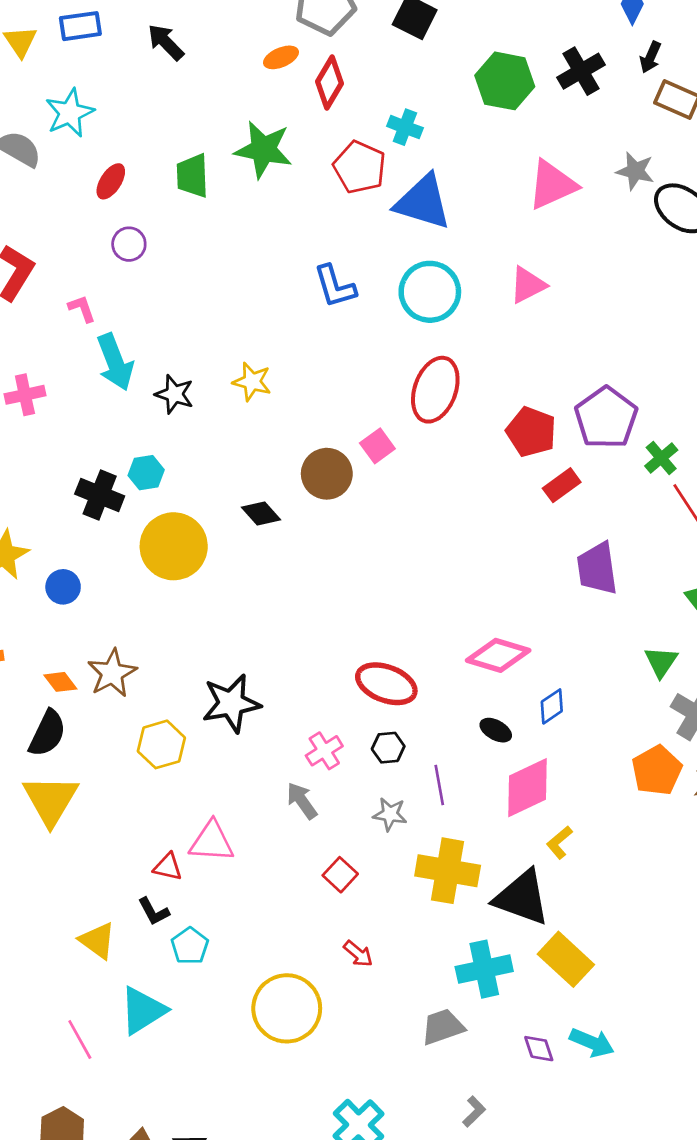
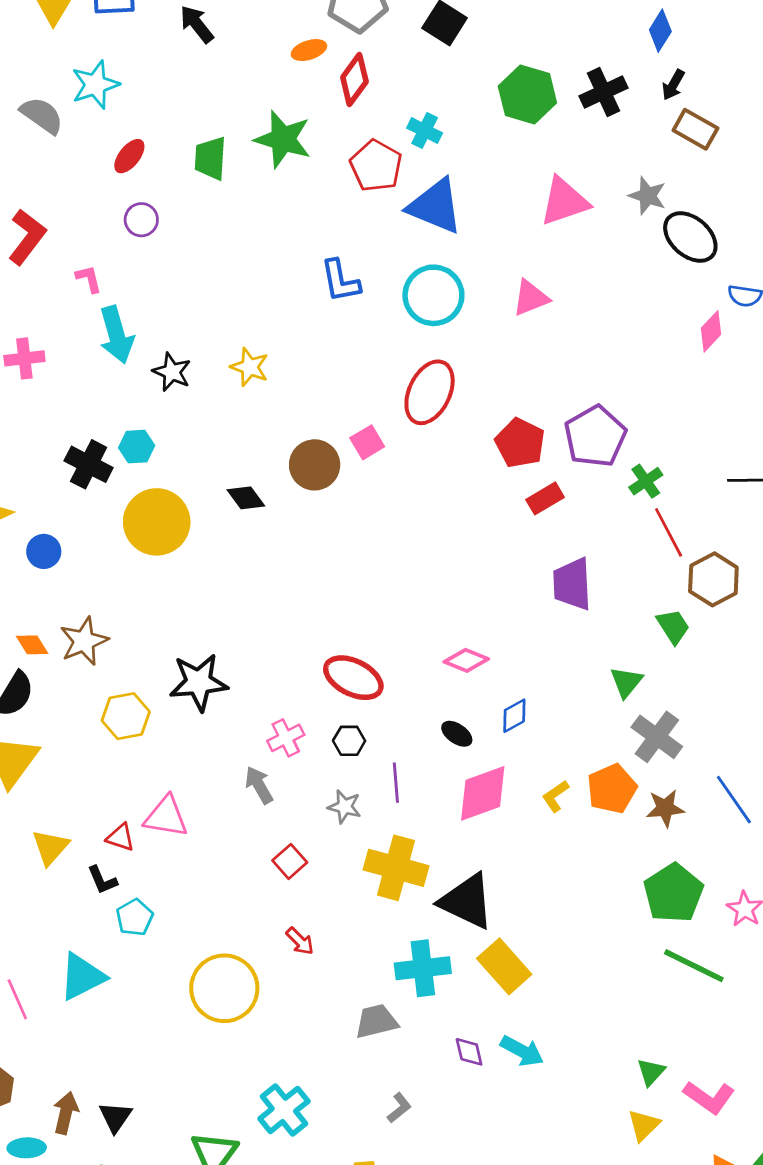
pink diamond: (498, 655) -> (466, 660), size x0.7
yellow L-shape: (559, 842) -> (556, 796), moved
yellow triangle: (97, 941) -> (50, 847), moved, turned 30

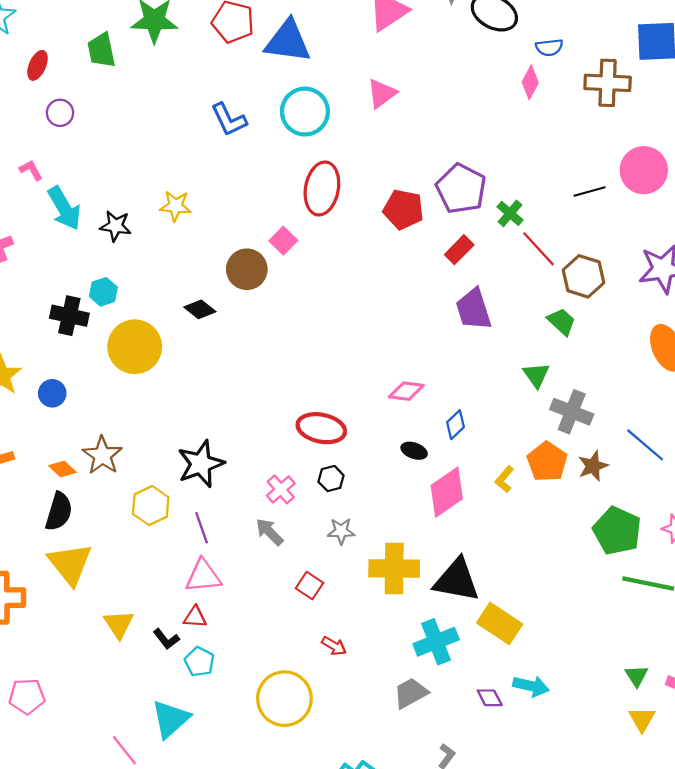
red rectangle: (545, 498) -> (459, 250), moved
purple line: (396, 783) -> (202, 528), moved
red triangle: (120, 837) -> (195, 617), moved

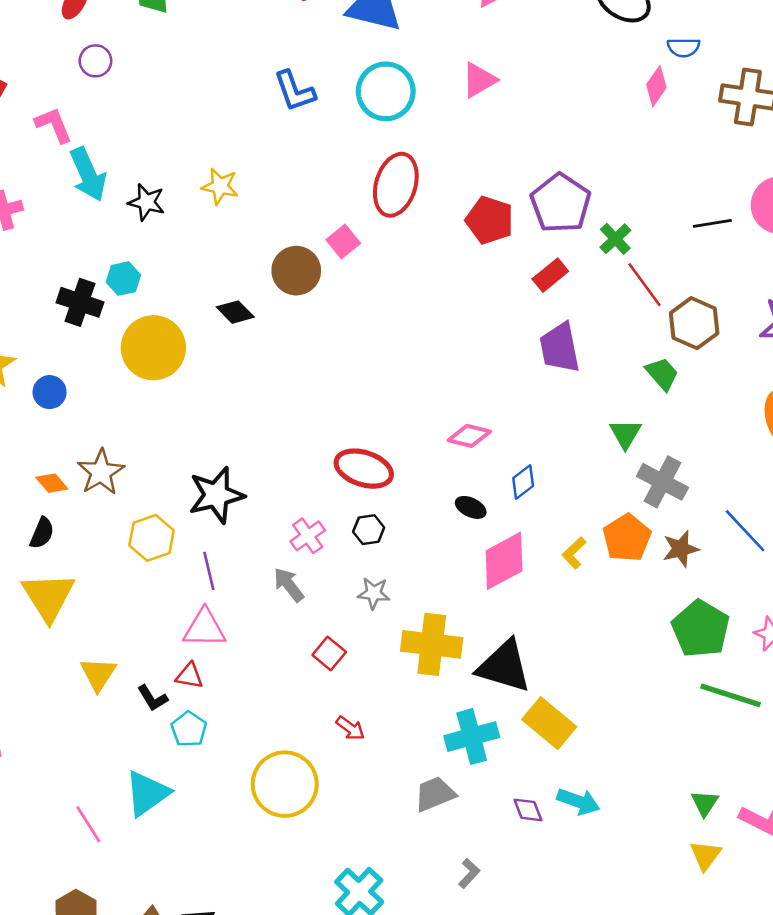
pink L-shape: (31, 170) -> (54, 125), size x1.4
black semicircle: (59, 512) -> (42, 533), size x0.7

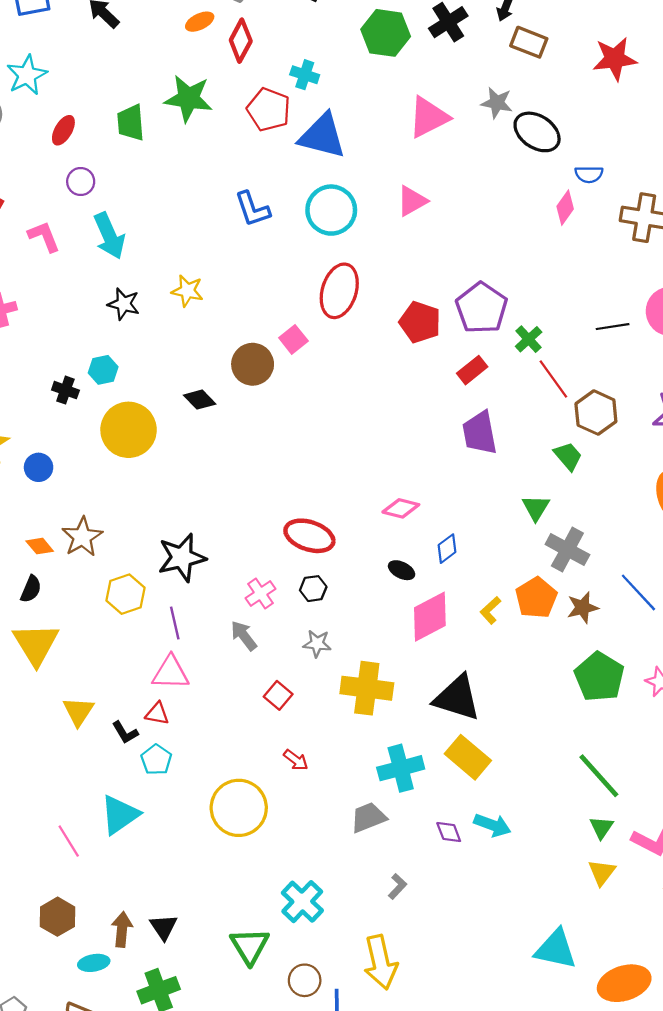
cyan arrow: (88, 174) -> (109, 236), moved
black cross: (80, 302) -> (65, 390), size x0.7
black triangle: (504, 666) -> (457, 698), moved
green line: (731, 695) -> (599, 776), moved, turned 30

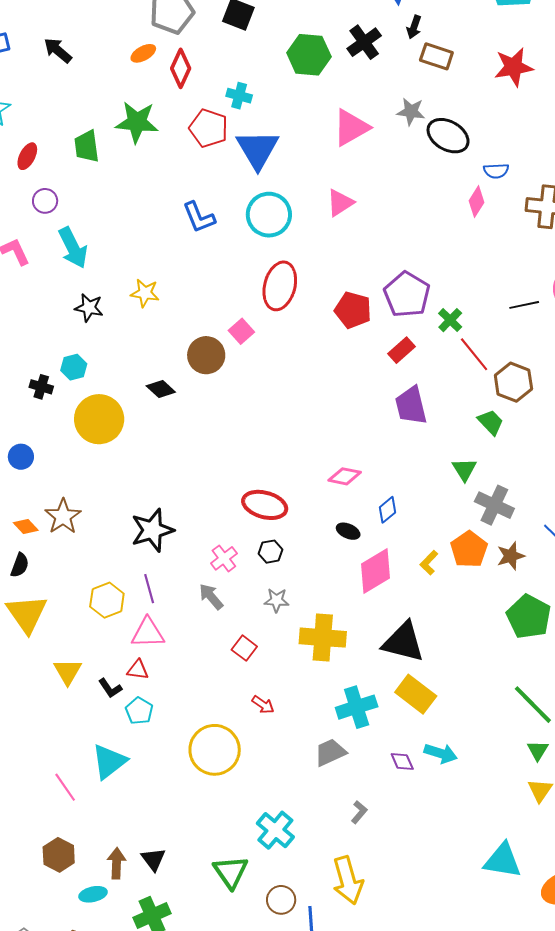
blue triangle: (322, 136) -> (258, 149), turned 48
yellow hexagon: (126, 594) -> (107, 600), moved

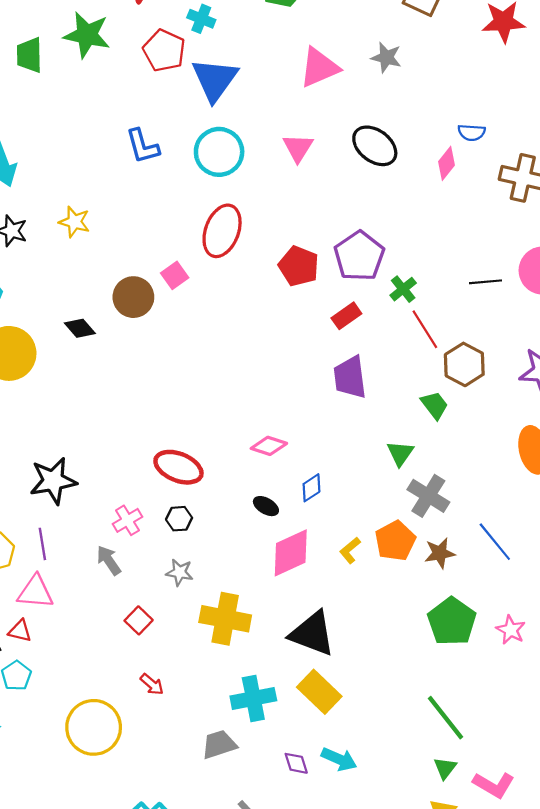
black ellipse: (448, 136) -> (375, 146), moved
pink triangle: (340, 203) -> (298, 148), turned -32

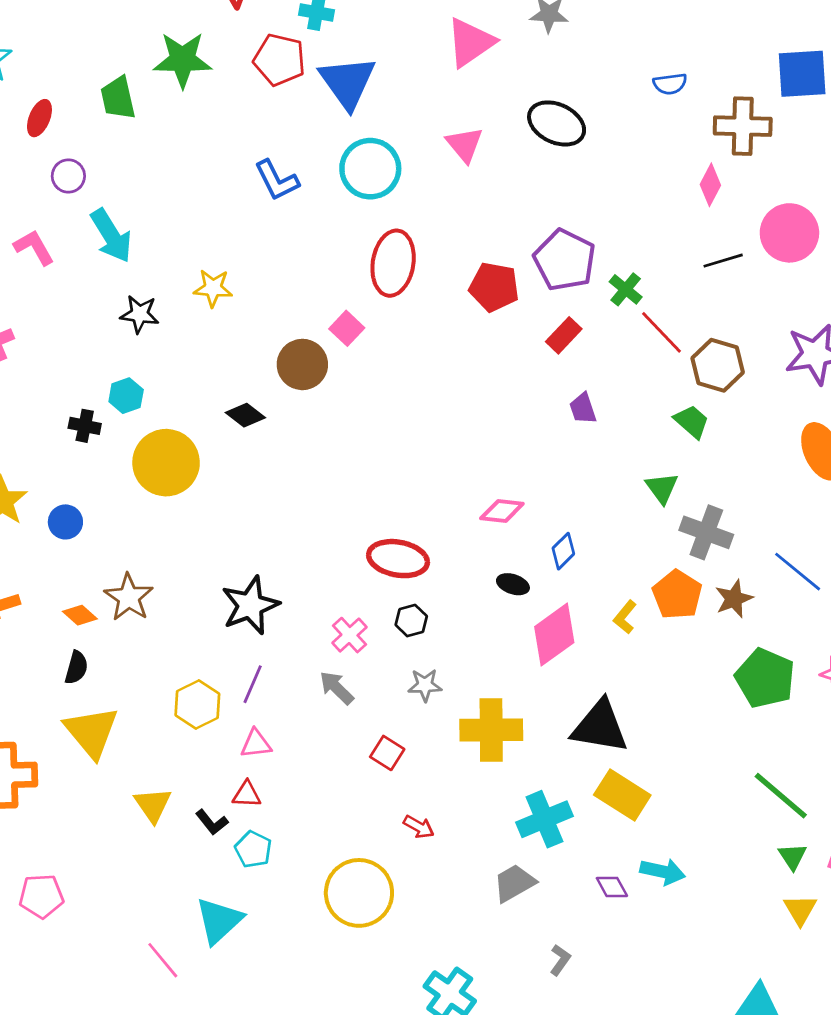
pink diamond: (446, 163) -> (710, 185), moved
purple trapezoid: (350, 377) -> (583, 409), size x0.6
purple line: (42, 544) -> (253, 684), turned 44
pink triangle: (35, 592) -> (256, 744), size x0.7

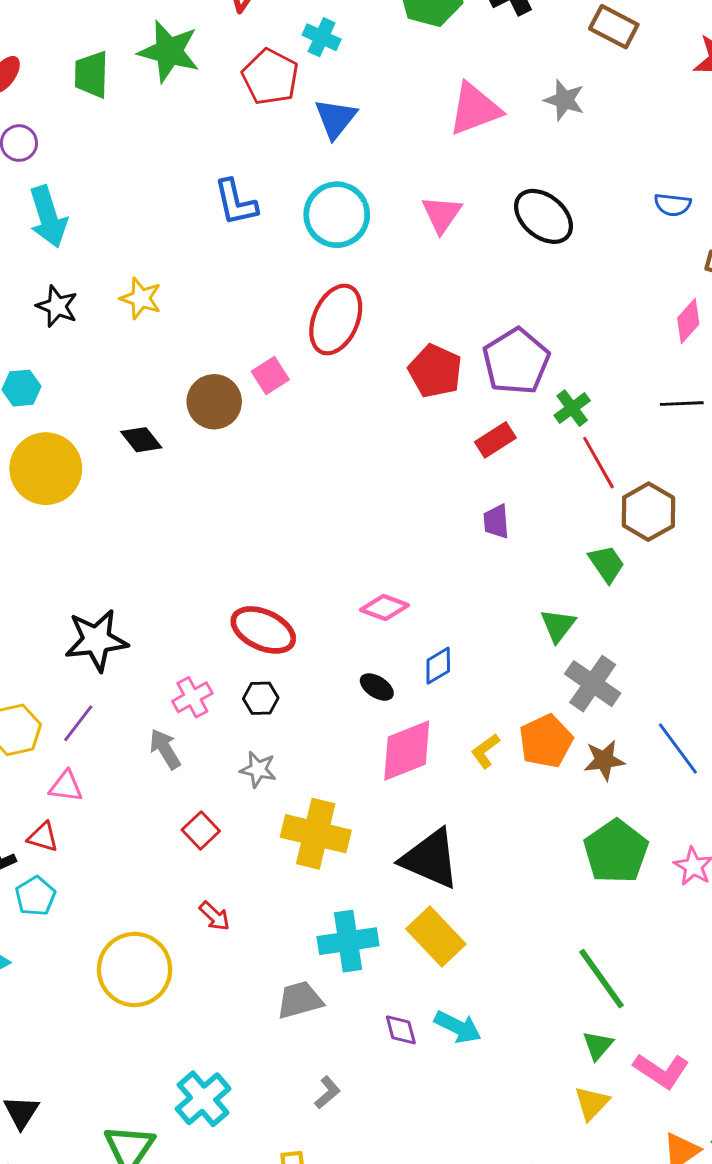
blue triangle: (347, 82) -> (336, 118), size x0.7

